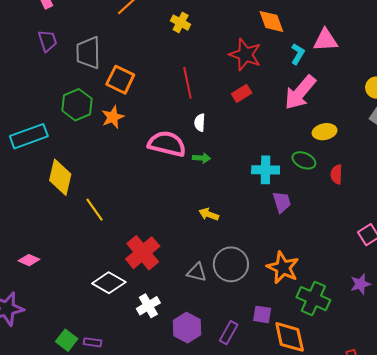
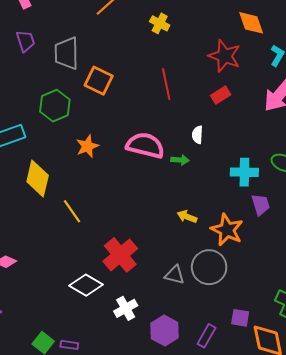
orange star: (113, 117) -> (87, 146), moved
white semicircle: (200, 123) -> (197, 135), moved
orange star: (283, 268) -> (227, 230), moved

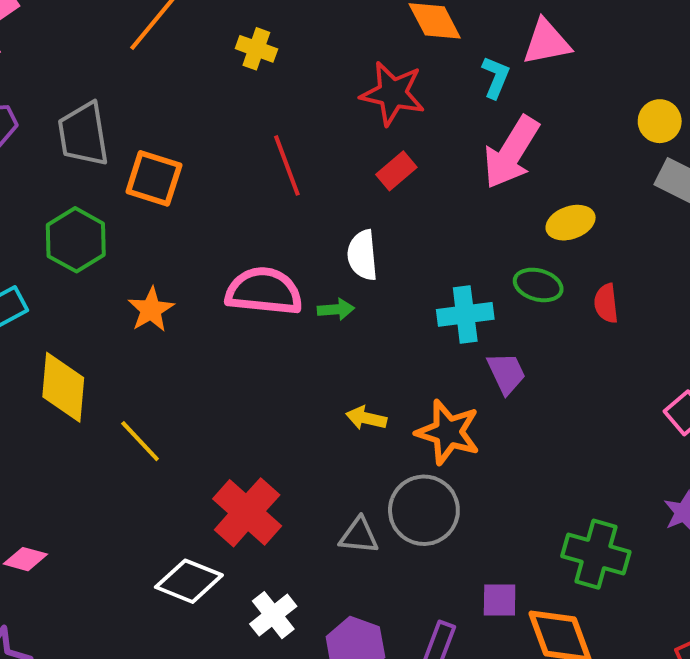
white semicircle: (197, 135) -> (362, 255), size x1.4

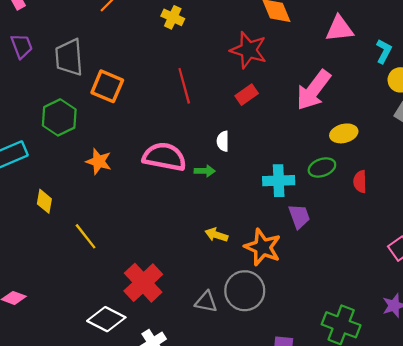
cyan L-shape: (496, 77) -> (384, 51), moved
white semicircle: (362, 255) -> (223, 141), size x0.7
green ellipse: (538, 285) -> (322, 167), turned -40
orange star: (151, 310) -> (99, 161), turned -30
yellow diamond: (63, 387) -> (44, 201), size x0.6

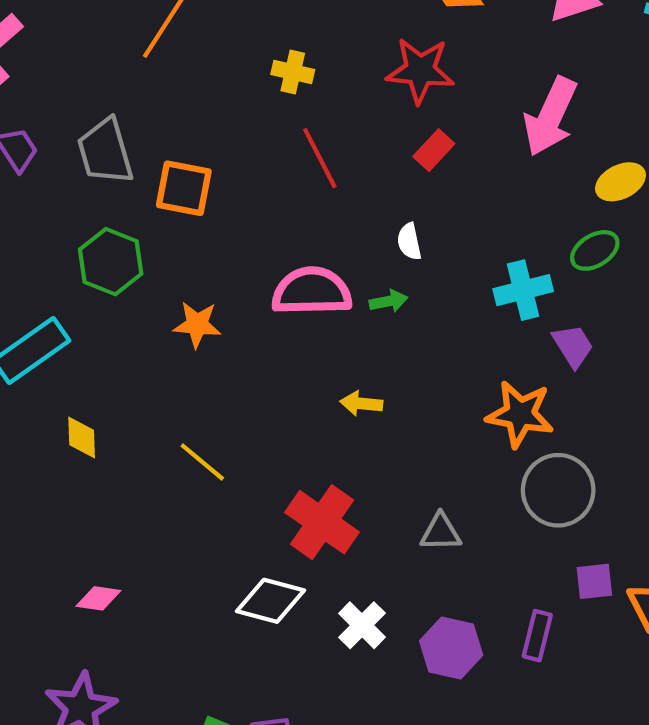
yellow cross: (173, 17) -> (293, 72), moved
yellow diamond: (44, 201) -> (82, 437), moved
yellow arrow: (216, 235) -> (361, 403), moved
gray circle: (245, 291) -> (558, 490), moved

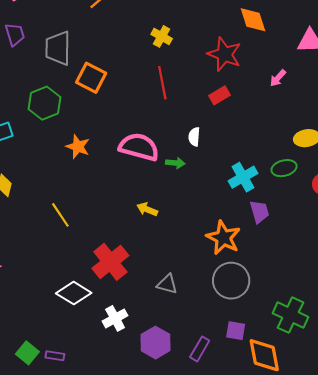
pink arrow: (550, 117) -> (278, 78), moved, size x0.5
cyan cross: (523, 290) -> (243, 177), turned -32

